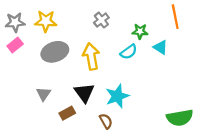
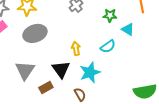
cyan semicircle: (129, 52) -> (108, 46), moved
yellow arrow: (91, 56) -> (76, 48), moved, size x0.6
gray triangle: (43, 94) -> (25, 70), size x1.5

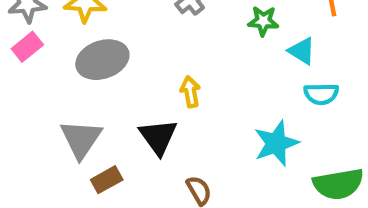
cyan semicircle: (108, 46) -> (321, 94), moved, turned 35
cyan star: (90, 72) -> (276, 143), moved
brown rectangle: (46, 87) -> (107, 180), moved

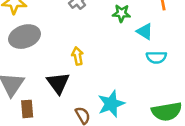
cyan star: (276, 143) -> (111, 104), moved
brown rectangle: (107, 180) -> (27, 109), turned -66

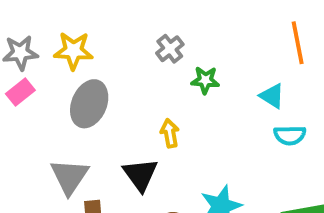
green star: (121, 13) -> (205, 80), moved
gray ellipse: (25, 37) -> (89, 104), turned -48

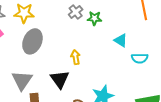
green star: (205, 80) -> (94, 18), moved
cyan triangle: (272, 96) -> (121, 40), moved

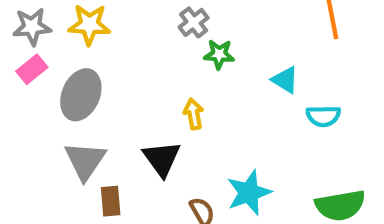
green star: (94, 18) -> (219, 54), moved
gray ellipse: (32, 41) -> (81, 95), moved

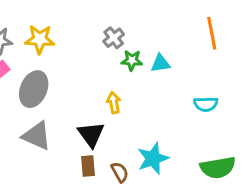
cyan triangle: (285, 80) -> (160, 63), moved, turned -40
gray triangle: (85, 161) -> (37, 136), turned -40
brown rectangle: (111, 201) -> (88, 166), moved

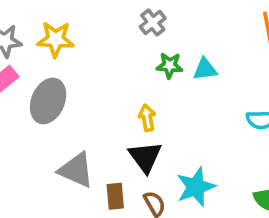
gray cross: (114, 38) -> (153, 22), moved
black triangle: (91, 134) -> (145, 157), moved
gray triangle: (37, 136) -> (76, 170), moved

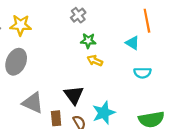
cyan triangle: (205, 69) -> (133, 43), moved, turned 40
yellow arrow: (147, 118) -> (95, 61), moved, turned -56

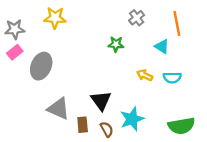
gray cross: (78, 15) -> (137, 18), moved
yellow star: (21, 25) -> (55, 18), moved
yellow arrow: (95, 61) -> (145, 75), moved

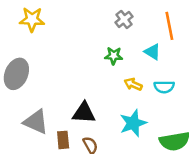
green star: (116, 44) -> (114, 56), moved
black triangle: (101, 101) -> (84, 113), turned -50
cyan star: (132, 119) -> (133, 123), moved

